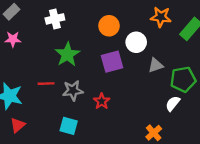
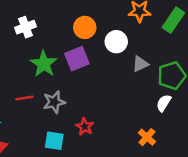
purple square: (112, 62) -> (77, 59), moved
red star: (102, 101) -> (85, 127), moved

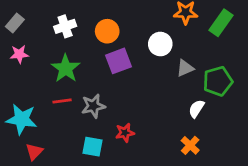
orange circle: (85, 27) -> (107, 31), moved
green star: (44, 64) -> (66, 68), moved
white semicircle: (164, 103) -> (196, 109), moved
red star: (85, 127) -> (125, 133), turned 30

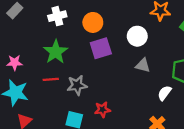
pink star: (19, 54) -> (15, 63), moved
gray triangle: (185, 68) -> (143, 65), moved, turned 35

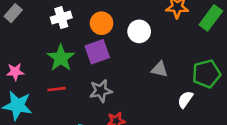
white circle: (137, 36) -> (139, 31), moved
purple square: (101, 48) -> (97, 52), moved
gray star: (77, 85) -> (101, 91), moved

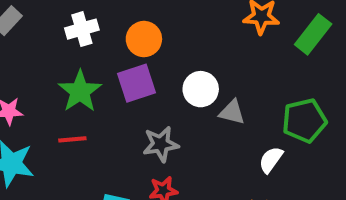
white circle: (139, 31) -> (201, 89), moved
gray star: (101, 91) -> (161, 144), moved

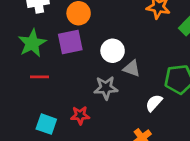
red line: (72, 139) -> (39, 77), moved
gray star: (161, 144) -> (106, 88), moved

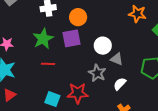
gray star: (106, 88) -> (97, 73), turned 30
white semicircle: (154, 103) -> (120, 84), moved
red star: (80, 115) -> (78, 93), size x1.5

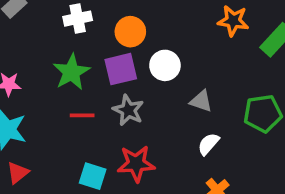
white circle: (103, 46) -> (165, 65), moved
gray star: (97, 73) -> (128, 110), moved

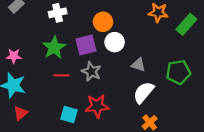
orange circle: (130, 32) -> (103, 22), moved
white semicircle: (208, 144) -> (144, 92), size x1.5

